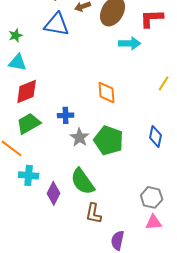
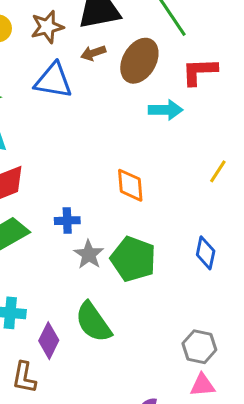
brown L-shape: (94, 213) -> (24, 377), moved

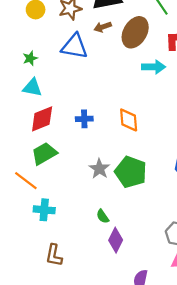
blue cross: (67, 221) -> (84, 119), moved
green semicircle: (93, 322) -> (103, 216), size x0.5
purple diamond: (49, 341) -> (116, 240), moved

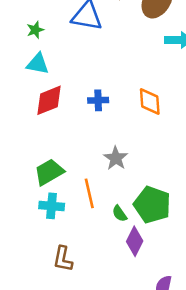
green trapezoid: (44, 154) -> (49, 172), moved
green pentagon: (131, 172) -> (152, 205), moved
orange line: (26, 181) -> (89, 193), moved, turned 40

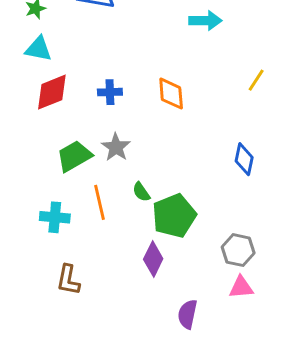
gray star: (116, 158) -> (116, 147), moved
green trapezoid: (49, 172) -> (74, 156), moved
green pentagon: (152, 205) -> (174, 216), turned 30
green semicircle: (120, 214) -> (141, 192), moved

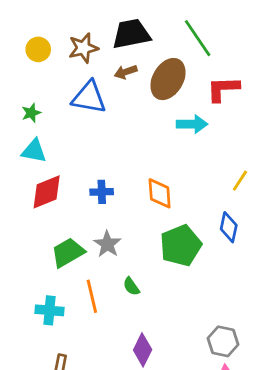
blue diamond: (244, 159) -> (229, 227), moved
green pentagon: (174, 216) -> (181, 245), moved

